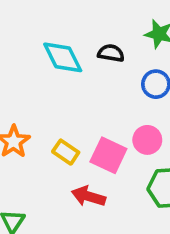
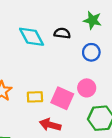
yellow rectangle: (66, 152) -> (35, 97), turned -35

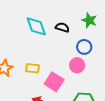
pink circle: (87, 88) -> (77, 65), moved
yellow rectangle: (35, 97) -> (32, 68), moved

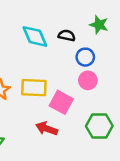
blue circle: (84, 47) -> (85, 57), moved
yellow rectangle: (32, 68) -> (34, 88), size x1.5

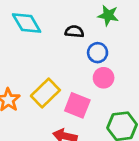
cyan diamond: (35, 36) -> (27, 23), moved
yellow rectangle: (34, 88) -> (45, 93), turned -40

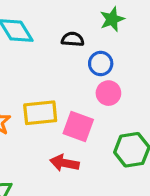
green star: (108, 15) -> (112, 19), turned -30
yellow rectangle: (45, 93) -> (40, 113), turned 40

